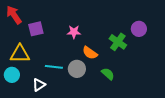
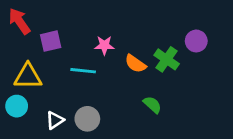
orange semicircle: (90, 53) -> (135, 64), moved
cyan line: (54, 67) -> (83, 71), moved
gray circle: (77, 69) -> (87, 119), moved

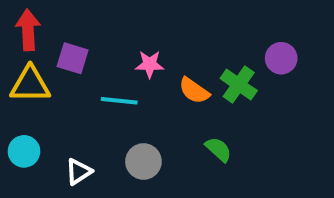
red arrow: (19, 21) -> (28, 30), turned 32
purple square: (51, 41) -> (73, 58), turned 30
yellow triangle: (28, 76) -> (30, 85), moved
gray circle: (87, 119) -> (143, 161), moved

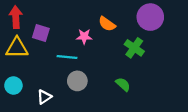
purple circle: (281, 58) -> (150, 17), moved, size x1.5
orange semicircle: (194, 91) -> (107, 24), moved
gray circle: (143, 161) -> (77, 81), moved

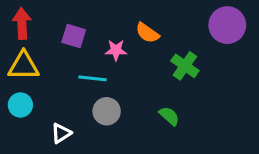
purple circle: (150, 17) -> (227, 25), moved
purple square: (41, 33) -> (74, 36), moved
cyan circle: (13, 85) -> (20, 105), moved

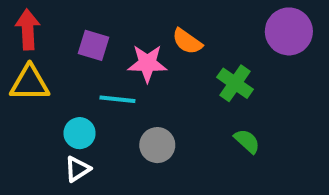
pink star: (116, 50) -> (147, 63), size x1.4
cyan circle: (20, 105) -> (80, 133), moved
gray circle: (107, 111) -> (157, 145), moved
green semicircle: (169, 116) -> (247, 141), moved

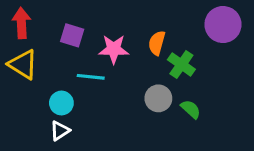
orange semicircle: (187, 41) -> (157, 43), moved, turned 70
yellow triangle: (30, 83) -> (23, 65), turned 32
gray circle: (157, 145) -> (158, 98), moved

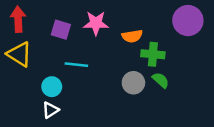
orange semicircle: (157, 43) -> (132, 36), turned -114
pink star: (114, 49) -> (96, 23), moved
green cross: (181, 65) -> (153, 54), turned -30
green semicircle: (191, 109) -> (161, 80), moved

